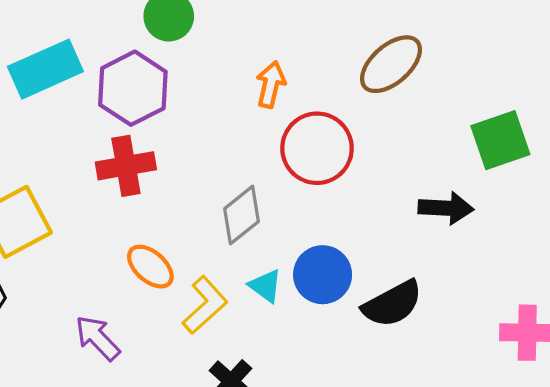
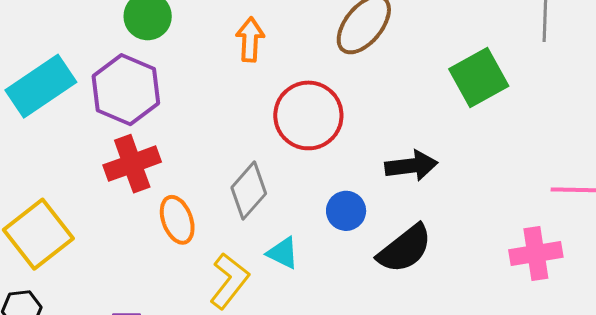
orange arrow: (271, 85) -> (250, 39), moved
black arrow: (446, 208) -> (411, 166), moved
orange ellipse: (150, 267) -> (177, 220), moved, turned 39
blue circle: (323, 275) -> (346, 211), moved, size x0.7

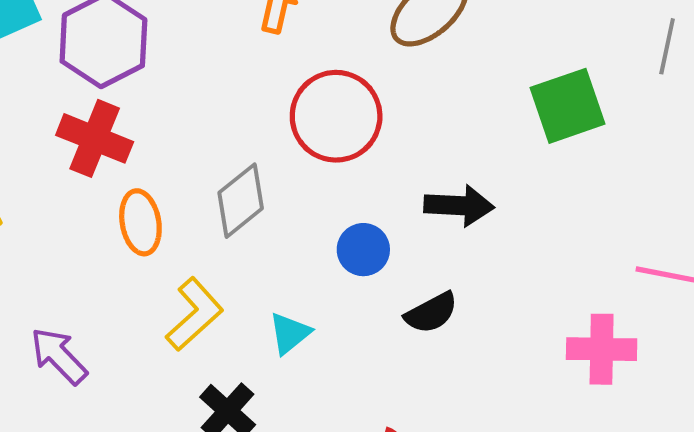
red cross: (132, 164) -> (95, 138), turned 32
black semicircle: (405, 249) -> (431, 313), size x0.7
cyan triangle: (283, 253) -> (290, 333), moved, turned 45

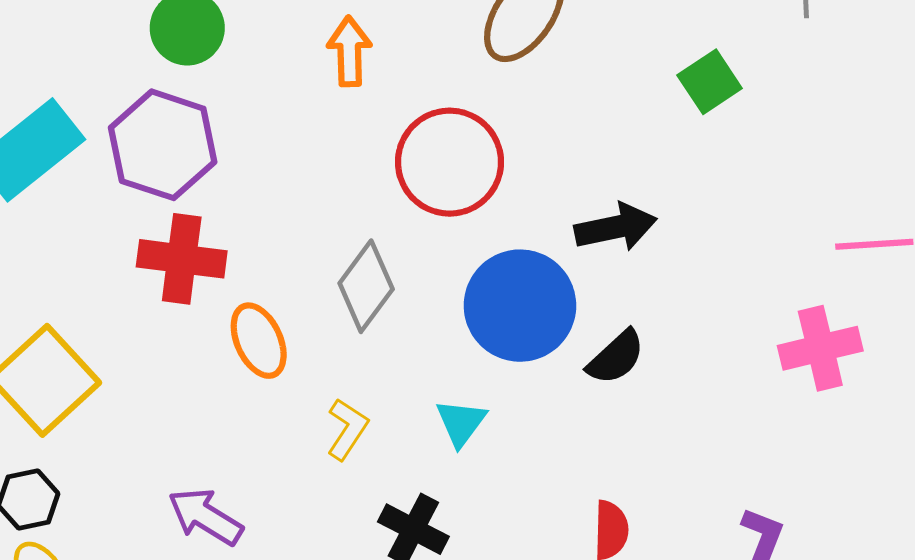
green square: (568, 106) -> (710, 82), size x0.7
blue circle: (363, 250) -> (520, 306), size x1.8
yellow L-shape: (194, 314) -> (347, 429), size x0.7

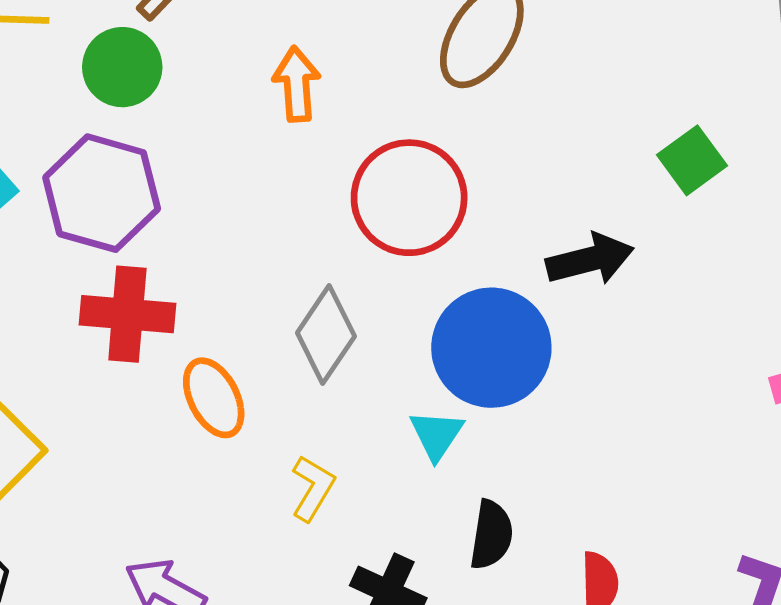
green square: (710, 82) -> (692, 160), moved
black semicircle: (616, 357) -> (491, 535), moved, turned -36
cyan triangle: (461, 423) -> (437, 435), moved

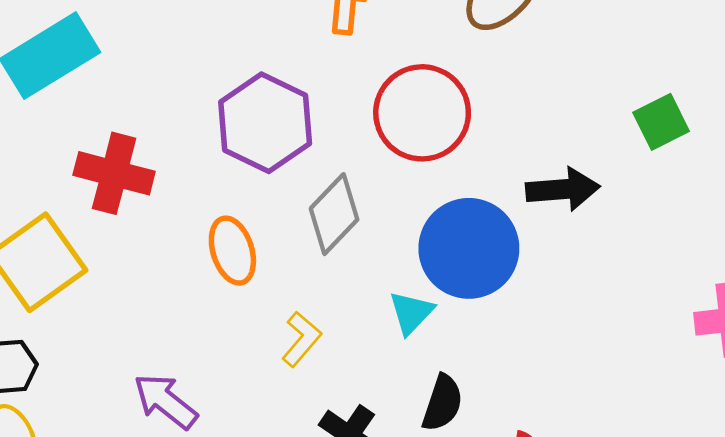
purple hexagon: (102, 193) -> (265, 123), moved
red cross: (127, 314) -> (114, 173), moved

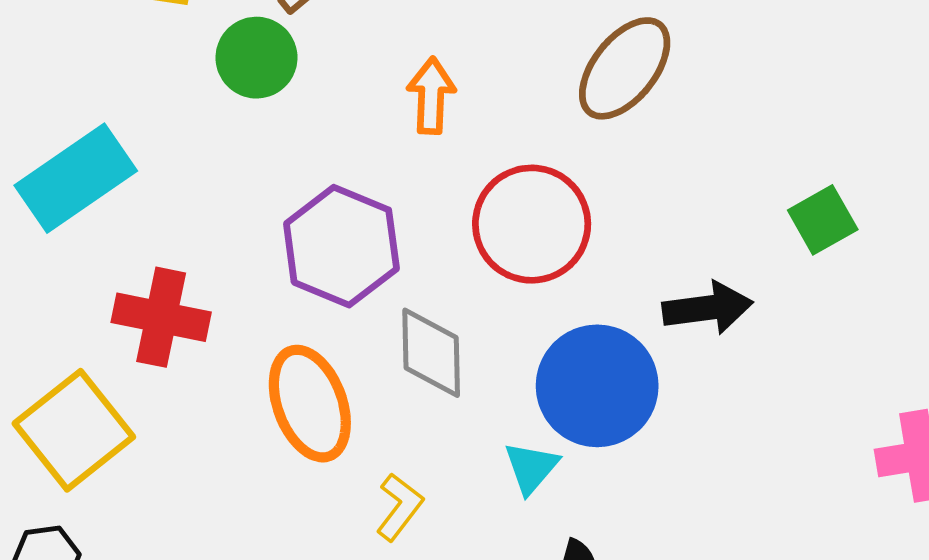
gray diamond: (334, 214) -> (431, 353), turned -42
orange ellipse: (232, 251) -> (310, 404), size x1.4

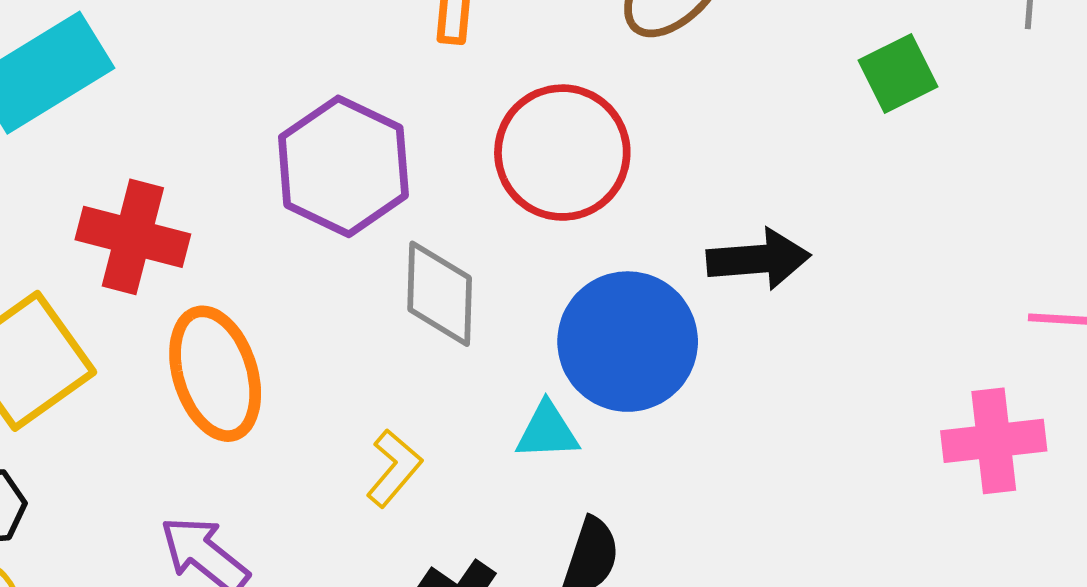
green square: (823, 220) -> (898, 74), moved
orange ellipse: (310, 404) -> (215, 374), moved
cyan triangle: (531, 468) -> (547, 431), turned 44

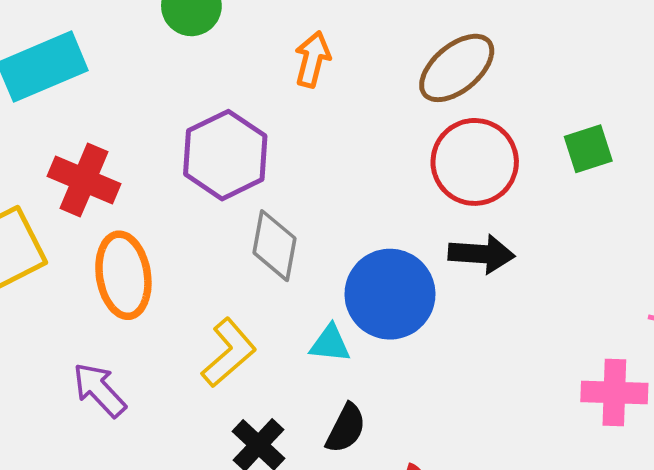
red circle: (562, 153) -> (475, 162), moved
yellow L-shape: (394, 468) -> (229, 353), size x1.4

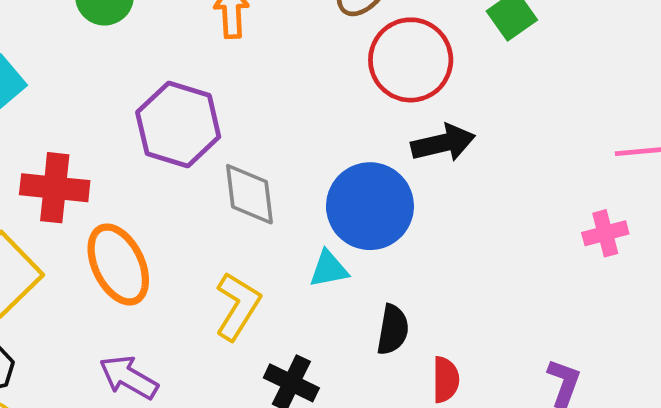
pink cross: (614, 393) -> (605, 233), size x0.7
black semicircle: (346, 428) -> (393, 330), moved

